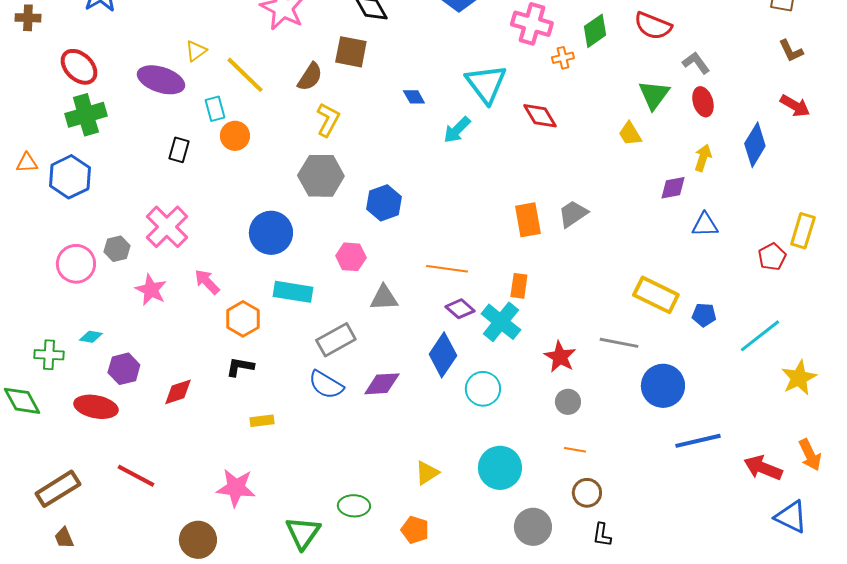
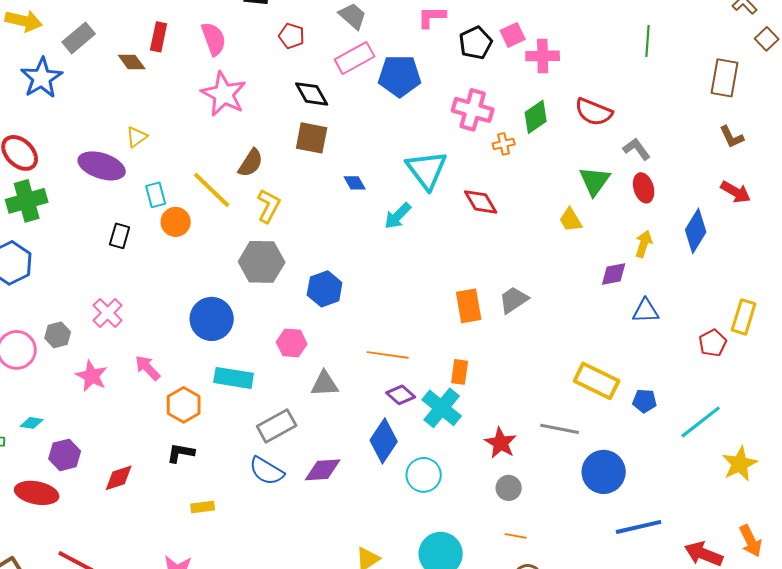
brown square: (351, 52) -> (312, 138), moved
yellow line: (245, 75) -> (212, 190), moved
pink cross: (167, 227) -> (108, 313), size x0.7

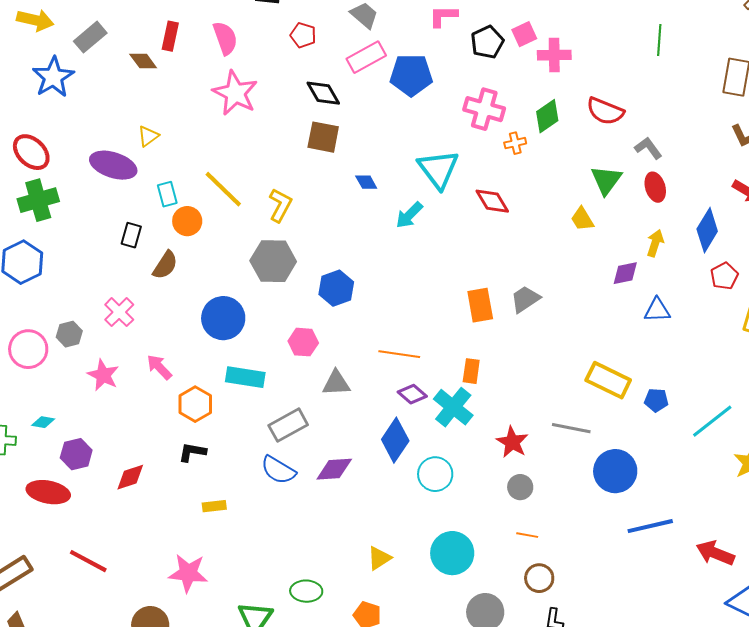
brown semicircle: (251, 163) -> (165, 265), moved
red pentagon: (713, 343) -> (724, 276), moved

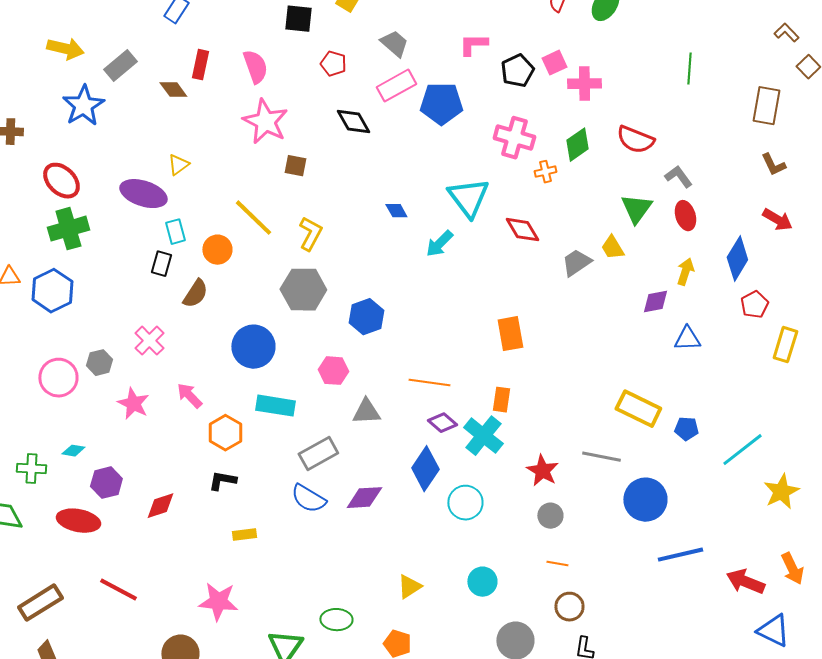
brown square: (323, 137) -> (295, 166), moved, size x0.7
cyan rectangle: (167, 194) -> (175, 232), moved
gray trapezoid: (525, 299) -> (576, 263), moved
cyan circle: (452, 553) -> (482, 582), size x0.7

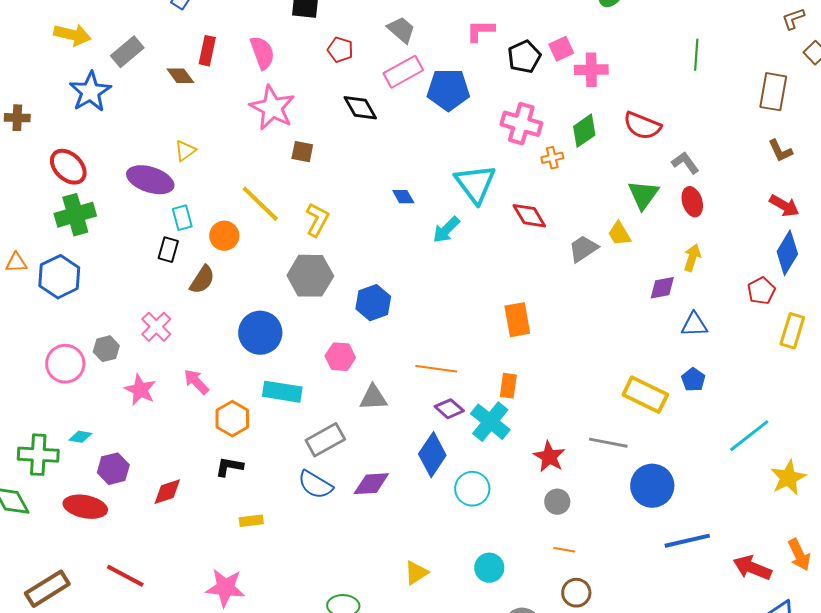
brown L-shape: (786, 33) -> (793, 19), turned -65
blue diamond: (737, 259) -> (787, 253), moved
blue pentagon: (686, 429) -> (693, 380), moved, turned 30
green cross: (31, 469) -> (38, 455), size x1.4

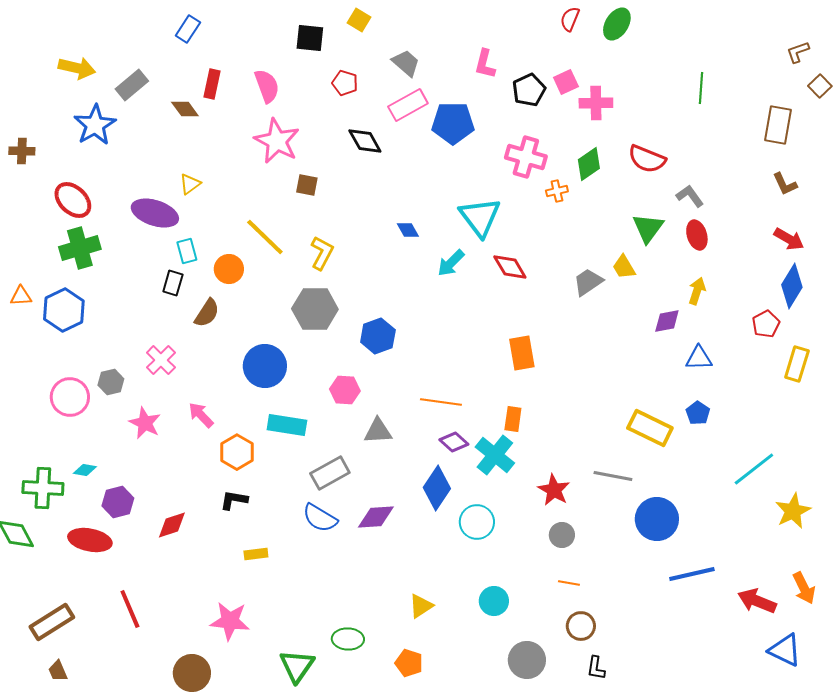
pink L-shape: (480, 31) -> (485, 64), turned -76
red diamond: (529, 216) -> (510, 267), moved
red line: (125, 576) -> (130, 609), turned 39

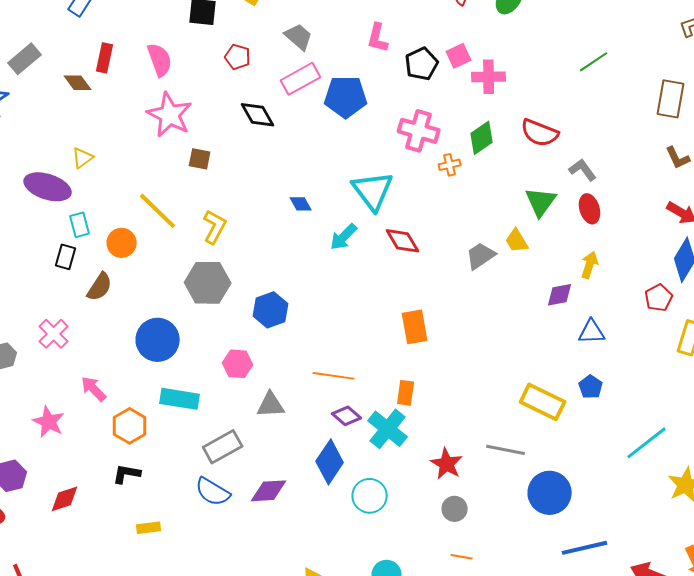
green line: (701, 88) -> (594, 62), turned 52
pink star: (145, 423) -> (49, 422), moved

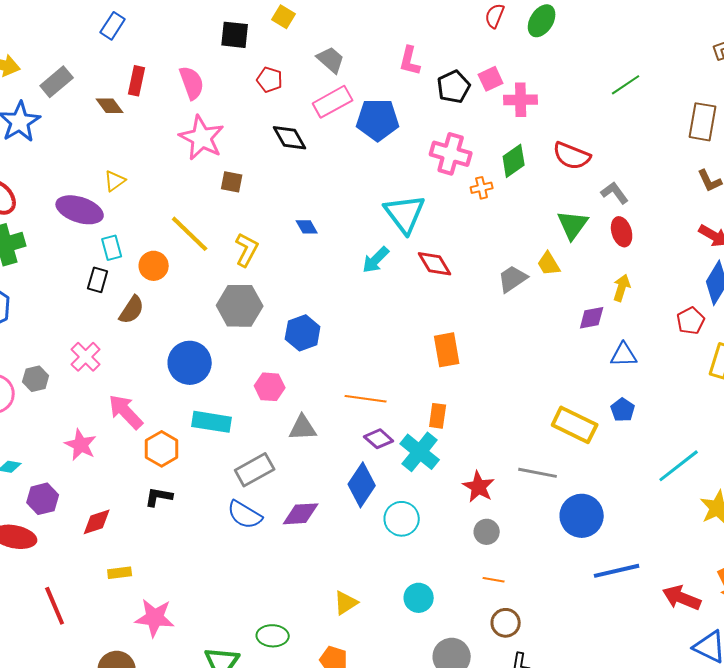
blue diamond: (301, 204) -> (307, 227), moved
pink arrow: (94, 389) -> (126, 412), size x1.4
yellow rectangle: (149, 528) -> (120, 573), moved

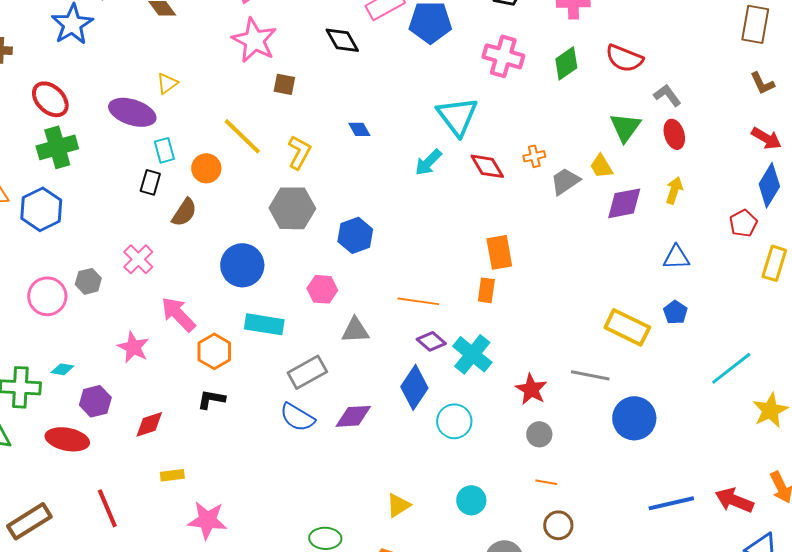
orange cross: (482, 188) -> (534, 156), moved
purple diamond: (592, 318) -> (624, 203), moved, size x1.4
orange rectangle: (438, 416) -> (486, 290), moved
blue line: (617, 571) -> (671, 503), moved

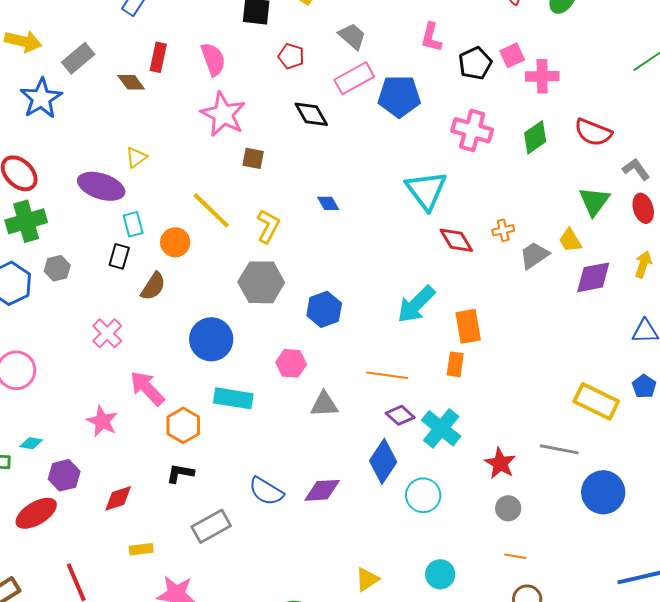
cyan arrow: (428, 162) -> (416, 304), moved, size x1.4
gray hexagon: (88, 281) -> (57, 268), moved
gray rectangle: (307, 372) -> (211, 526), moved
red ellipse: (67, 439) -> (36, 513), turned -42

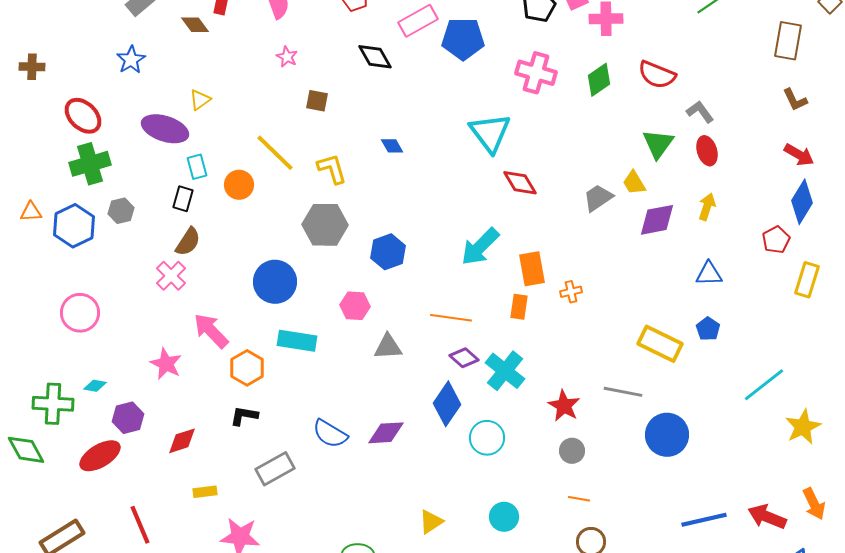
blue star: (41, 98) -> (131, 60), moved, size x0.7
pink star: (223, 114) -> (287, 57), size x0.5
yellow L-shape: (268, 226) -> (332, 169), turned -44
orange cross: (503, 230) -> (571, 292), moved
brown semicircle: (153, 286) -> (188, 242), moved

